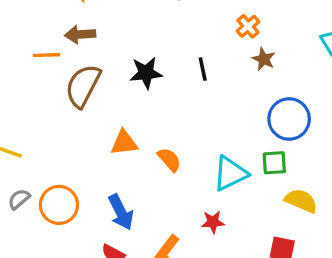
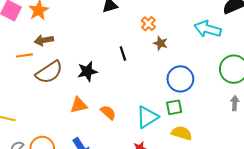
black star: (146, 73) -> (87, 71), moved
brown semicircle: (83, 86) -> (49, 72), turned -144
yellow semicircle: (301, 201) -> (182, 133), moved

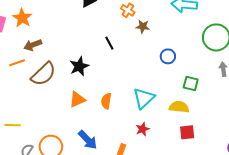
blue circle: (180, 79) -> (168, 56), size x0.6
green square: (174, 107) -> (191, 84), moved, turned 35
orange semicircle: (108, 112) -> (106, 101), turned -112

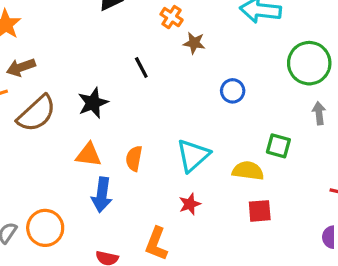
green square: (191, 84) -> (278, 146), moved
orange triangle: (77, 99) -> (89, 155), turned 30
blue arrow: (88, 140) -> (102, 195), moved, turned 50

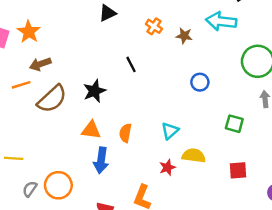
brown star: (194, 43) -> (184, 36), moved
cyan triangle: (193, 155) -> (170, 131), size x0.7
yellow semicircle: (248, 171) -> (194, 156), moved
red square: (260, 211) -> (238, 170), moved

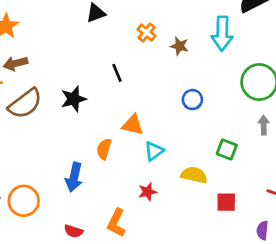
cyan arrow: (221, 21) -> (222, 34), turned -100
orange triangle: (91, 130) -> (133, 125), moved
yellow semicircle: (194, 156) -> (194, 175), moved

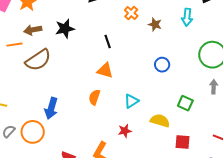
cyan arrow: (222, 34) -> (187, 17), size x0.7
black star: (74, 99) -> (65, 29), moved
orange triangle: (133, 125) -> (105, 70), moved
blue arrow: (74, 177) -> (51, 108), moved

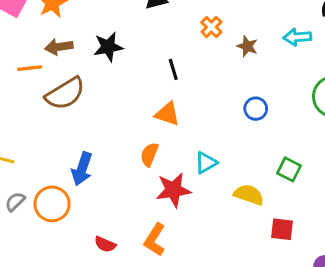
cyan arrow: (187, 17) -> (297, 37), turned 78
red star: (125, 131) -> (173, 190), moved, size x1.6

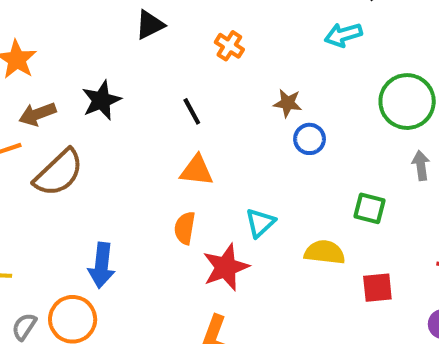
brown star: (247, 46) -> (288, 103), moved

